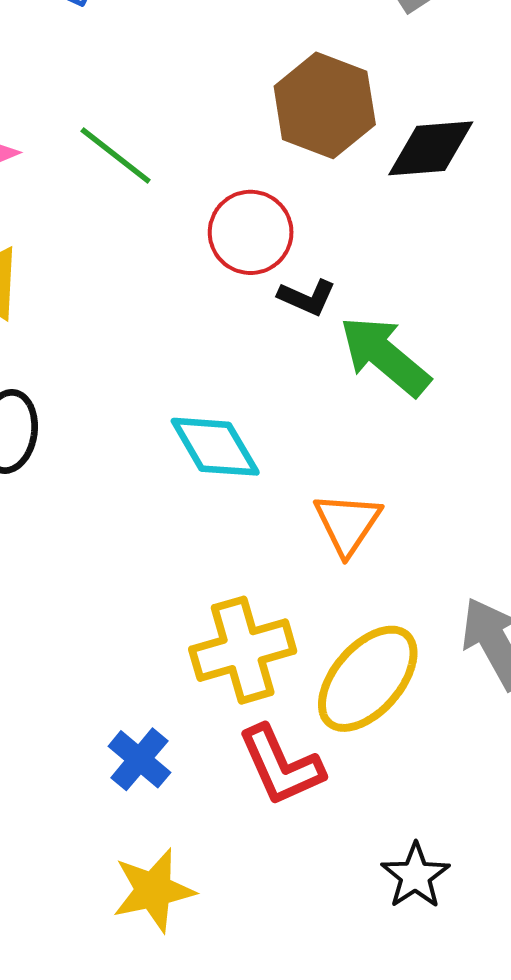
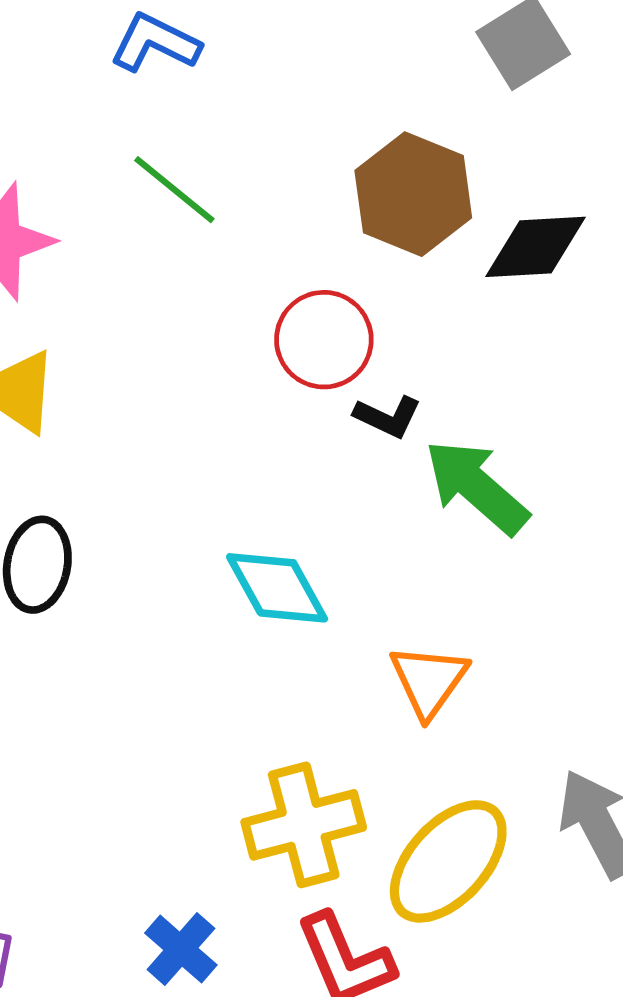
green line: (116, 155) -> (174, 190), moved

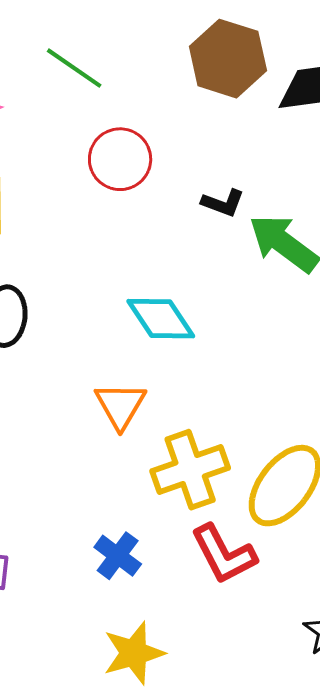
red circle: (324, 340) -> (120, 159), moved
orange triangle: (429, 681) -> (120, 405), moved

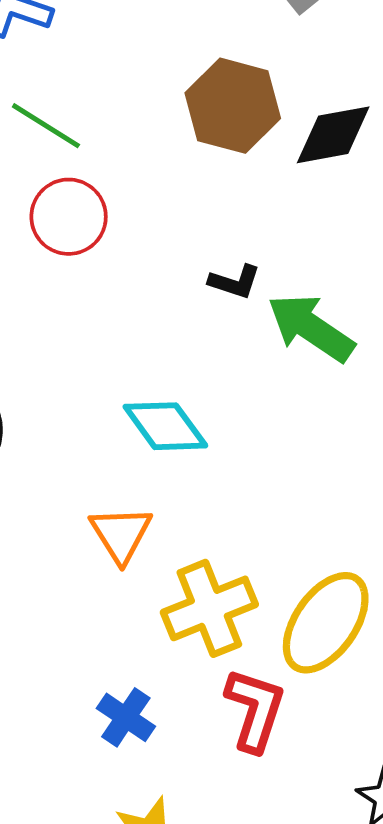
red circle: (120, 159) -> (69, 217), moved
red L-shape: (224, 554) -> (255, 710), turned -132

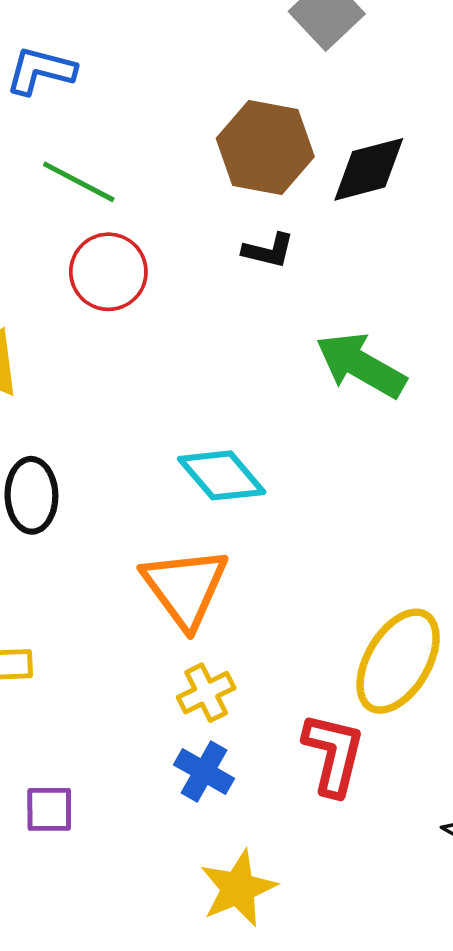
black L-shape: (235, 282) -> (268, 251), moved
orange triangle: (121, 534) -> (185, 587), size x1.4
yellow cross: (209, 608) -> (206, 693), moved, size x0.6

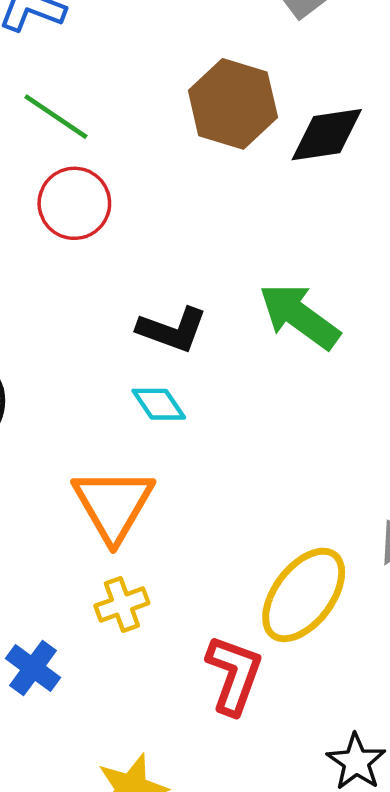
black L-shape: (268, 251) -> (172, 330), moved, size x1.4
cyan diamond: (222, 475) -> (159, 404), size x0.7
blue cross: (204, 772) -> (33, 668), moved

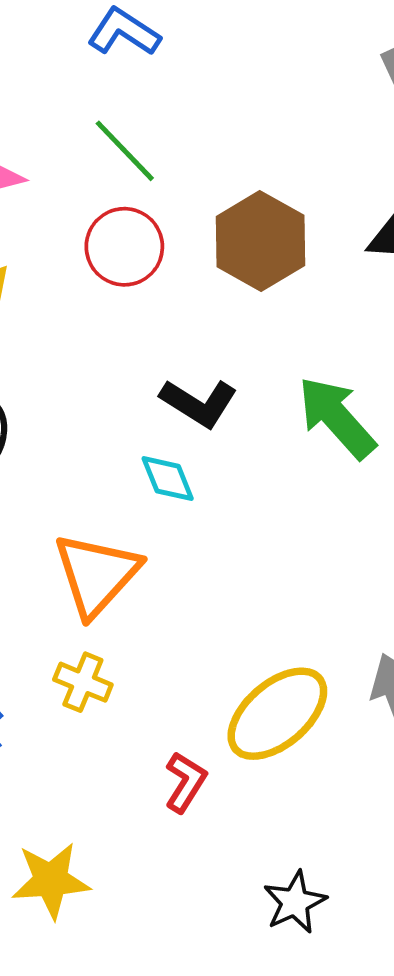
brown hexagon: (233, 104) -> (260, 241), moved
yellow cross: (122, 604) -> (83, 682), turned 30
red L-shape: (234, 675) -> (185, 782), size x0.7

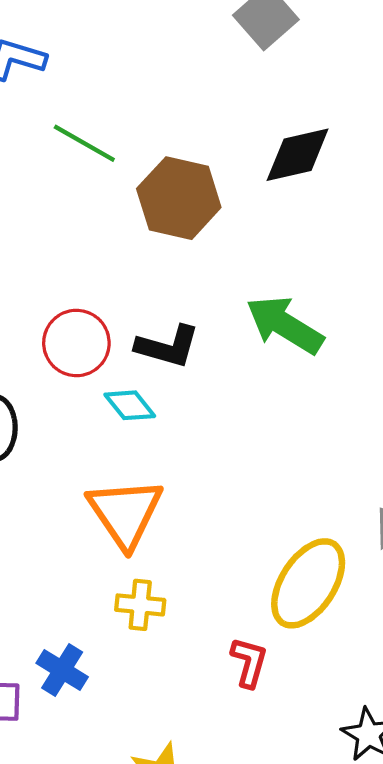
green line: (125, 151) -> (84, 143), moved
red circle: (124, 247) -> (76, 343), moved
cyan diamond: (168, 479) -> (130, 405), moved

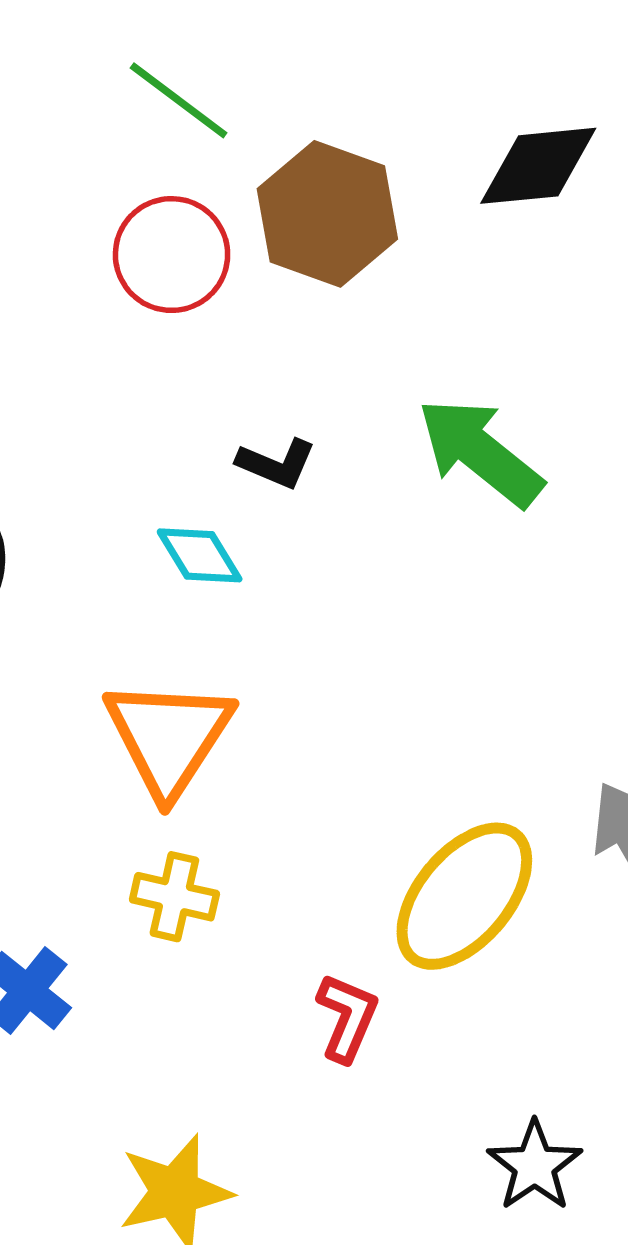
red circle: (76, 343) -> (172, 255), moved
black L-shape: (168, 346) -> (276, 464), size x0.7

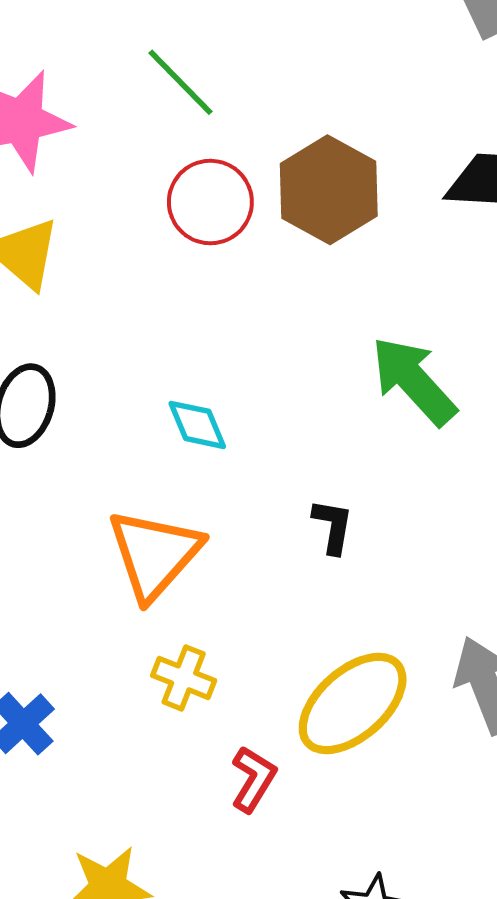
green line: (179, 100) -> (180, 82), moved
black L-shape: (276, 464) -> (333, 526), moved, turned -112
yellow cross: (174, 897) -> (184, 678), moved

